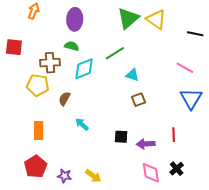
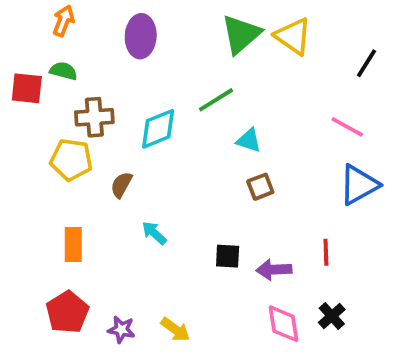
black line: (195, 34) -> (366, 63), turned -70
green semicircle: (72, 46) -> (64, 71), moved
blue triangle: (191, 99) -> (359, 185), turned 30

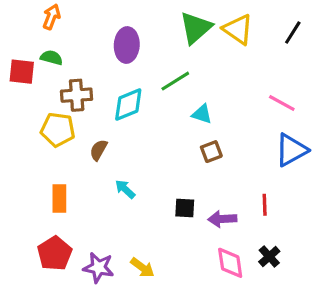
purple ellipse: (141, 36) -> (127, 45), moved
black line: (366, 63) -> (293, 32), moved
purple star: (121, 329) -> (99, 268), size x1.4

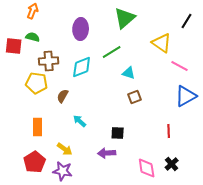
yellow triangle: (238, 29) -> (162, 43), moved
purple arrow: (222, 219) -> (107, 153), moved
yellow arrow: (142, 268) -> (65, 149), moved

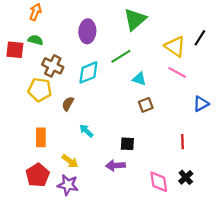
black line: (187, 21) -> (200, 38), moved
brown cross: (49, 61) -> (53, 66), turned 30
pink line: (180, 66) -> (177, 72), moved
blue triangle: (186, 96) -> (201, 104), size x0.7

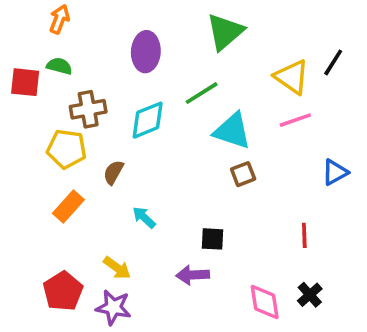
brown cross: (53, 66) -> (88, 109), turned -36
pink line: (177, 72) -> (295, 120), turned -48
cyan triangle: (139, 79) -> (232, 131), size x1.6
orange rectangle: (41, 137) -> (68, 207), moved, turned 42

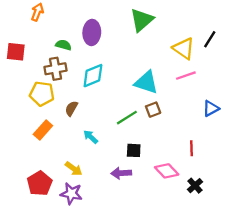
green semicircle: (59, 66) -> (63, 45), moved
green line: (202, 93) -> (127, 118), moved
pink diamond: (265, 302) -> (167, 171), moved, turned -35

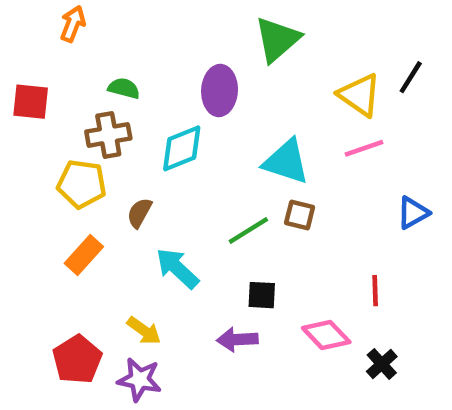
purple ellipse: (92, 32) -> (220, 91), moved
brown square: (153, 110) -> (300, 215), turned 35
cyan arrow: (91, 137) -> (177, 268), size x1.5

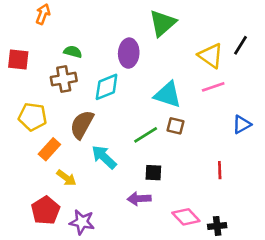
yellow pentagon: (82, 184) -> (32, 117), moved
brown semicircle: (139, 213) -> (82, 125), size x1.6
yellow arrow: (144, 331) -> (66, 178), moved
pink diamond: (326, 335) -> (186, 217), moved
black cross: (382, 364) -> (217, 226), moved, turned 36

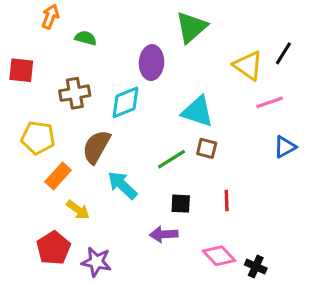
green semicircle: (73, 52) -> (86, 38), moved
pink line: (213, 87) -> (270, 102), moved
red line: (220, 170) -> (227, 201), moved
black cross: (217, 226) -> (256, 266), turned 30

